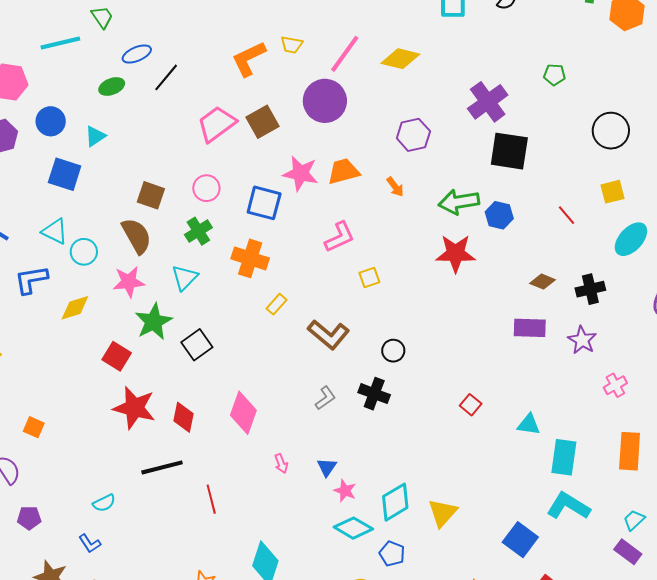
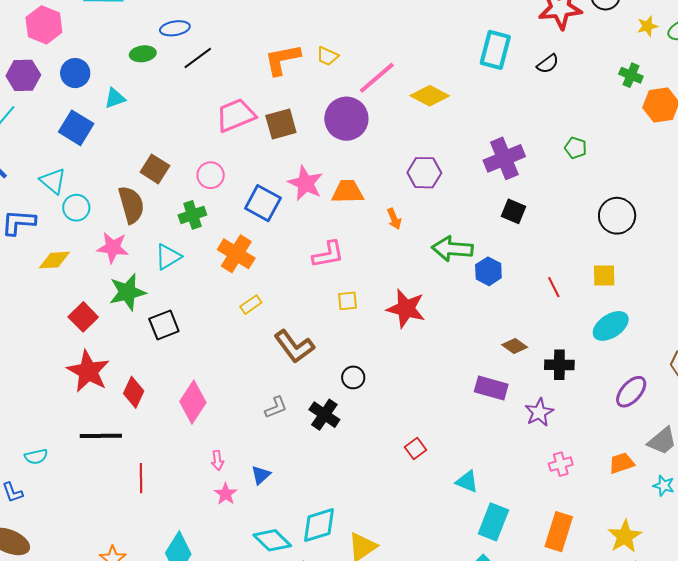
black square: (509, 151) -> (514, 211), size x0.6
red star: (456, 253) -> (406, 309), moved
pink star: (345, 491) -> (226, 494), moved

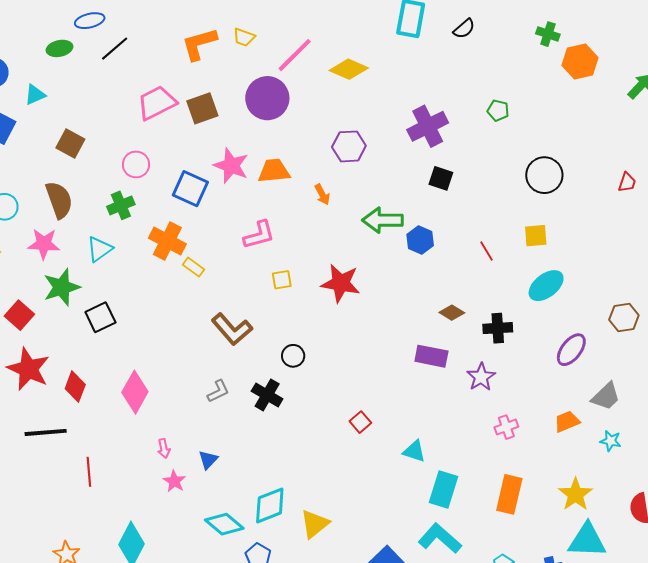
brown square: (155, 169) -> (70, 144), moved
yellow rectangle: (251, 305) -> (193, 267), moved, turned 75

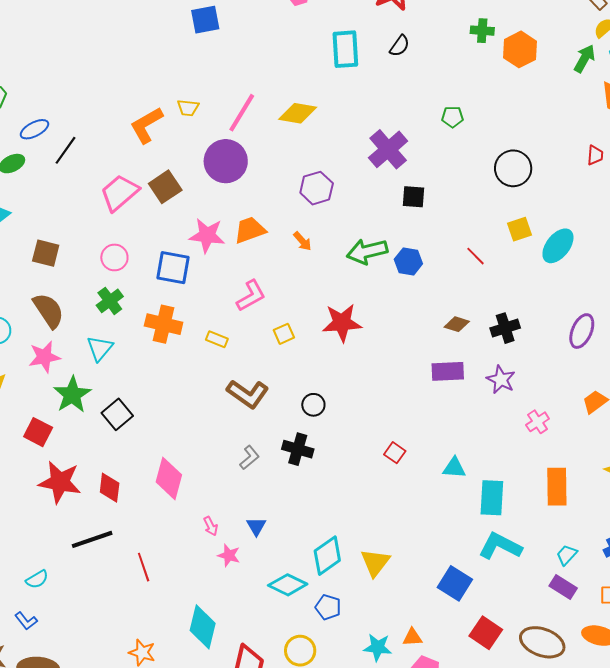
yellow rectangle: (193, 267) -> (217, 339), moved
cyan ellipse: (546, 286) -> (558, 246), moved

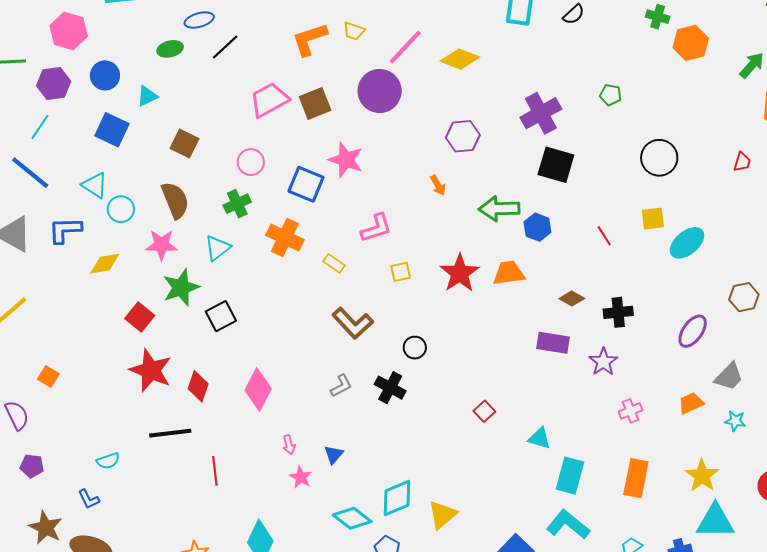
black square: (413, 197) -> (556, 165), size x1.5
orange trapezoid: (250, 230) -> (509, 273), moved
red star: (342, 323) -> (460, 273), turned 30

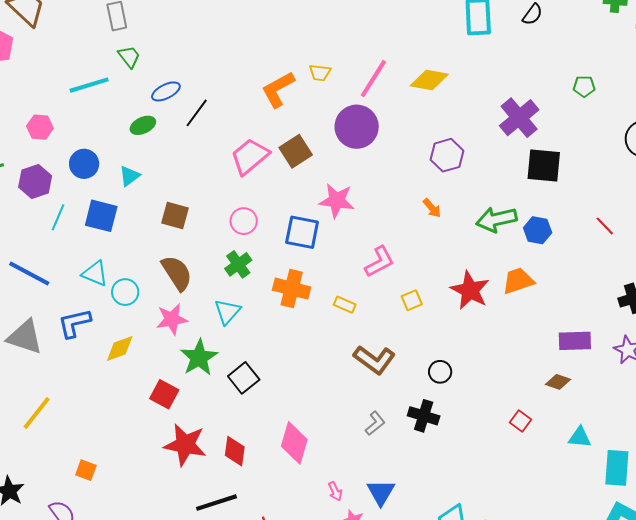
pink hexagon: (69, 31) -> (40, 127), size x0.7
cyan line: (40, 127) -> (58, 217), moved
brown diamond: (572, 299) -> (558, 382), moved
blue triangle: (334, 454) -> (381, 492), size x1.4

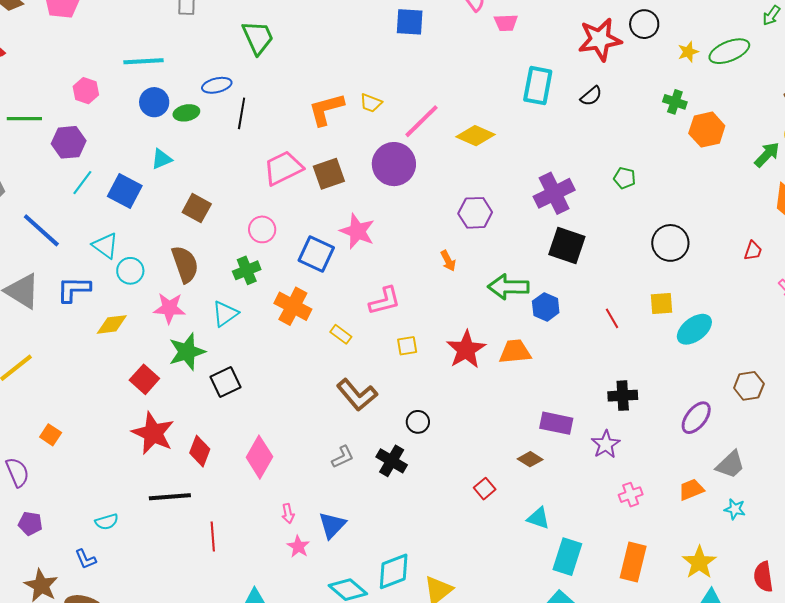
green trapezoid: (129, 57) -> (258, 37), moved, size x1.5
black line: (197, 113) -> (242, 113), turned -40
blue circle: (84, 164) -> (154, 102), moved

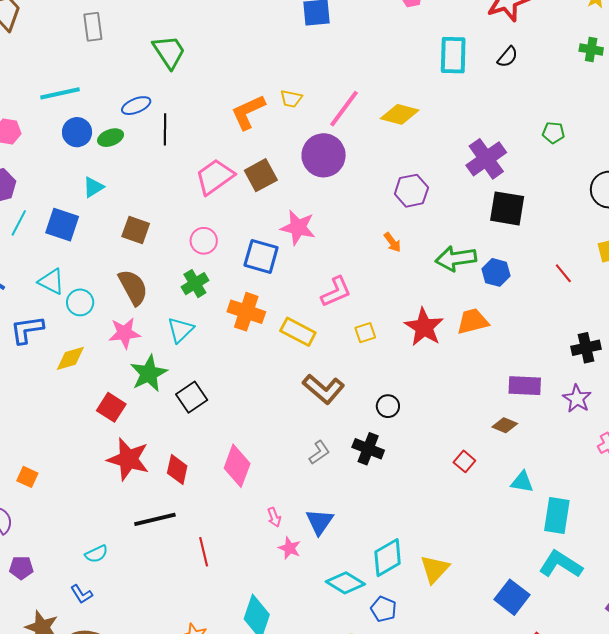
yellow rectangle: (341, 334) -> (298, 332), size x1.6

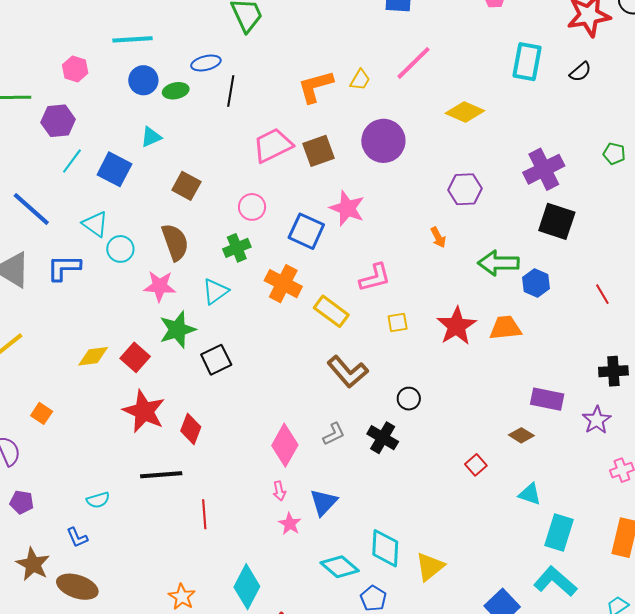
yellow trapezoid: (291, 99) -> (360, 80), turned -80
pink line: (344, 109) -> (414, 63), moved
yellow diamond: (70, 358) -> (93, 356), moved
pink diamond: (237, 466) -> (285, 445), moved
cyan diamond: (388, 558) -> (385, 548), turned -66

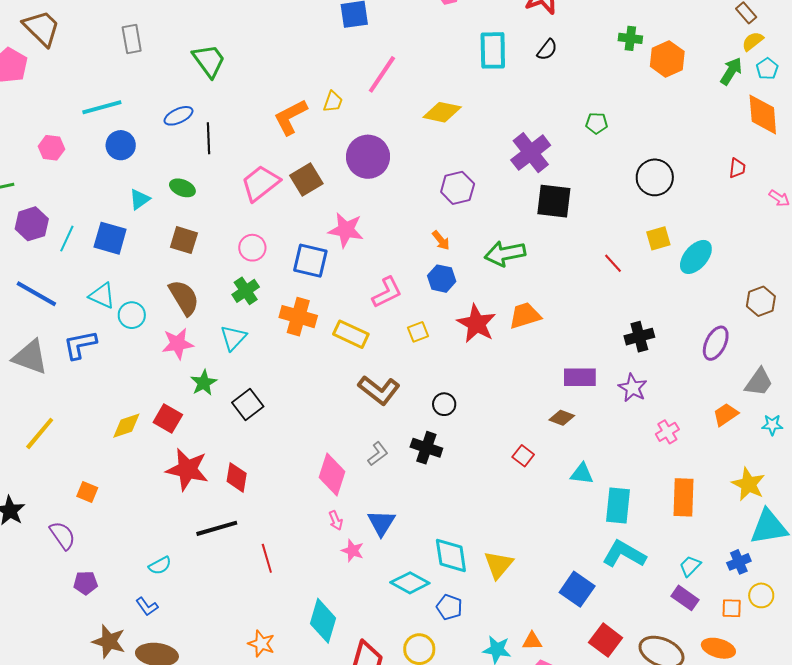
green ellipse: (176, 91) -> (182, 188), moved, turned 45
purple hexagon: (58, 121) -> (32, 224), moved
blue hexagon: (536, 283) -> (442, 279), moved
green star: (177, 330) -> (204, 383), size x0.7

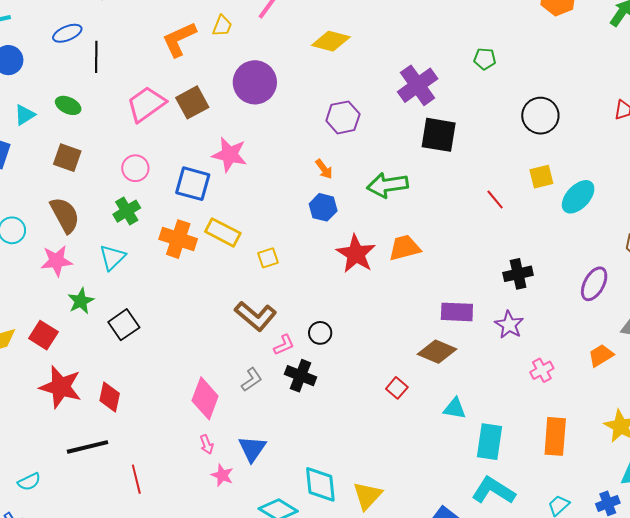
pink L-shape: (387, 292) -> (284, 345), moved, size x0.7
yellow square: (418, 332) -> (268, 258), moved
yellow rectangle: (351, 334) -> (223, 232), moved
brown diamond: (562, 418) -> (437, 352), size x1.5

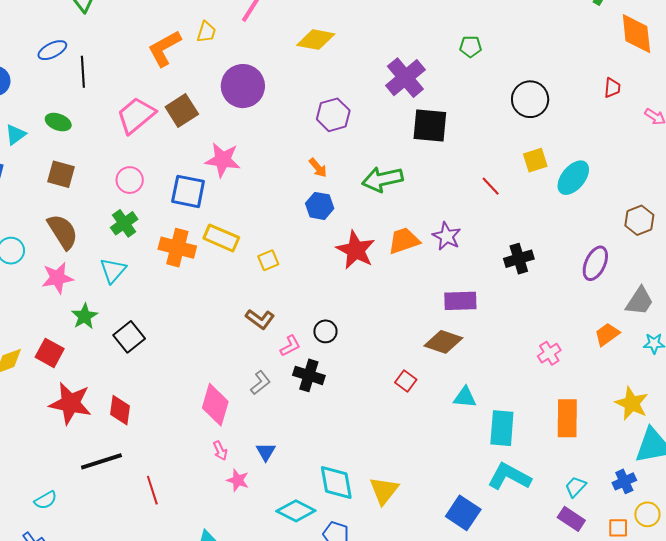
brown L-shape: (256, 316) -> (260, 319), size x0.7
purple star: (509, 325) -> (447, 236), moved
blue triangle: (252, 449) -> (266, 452), size x0.7

